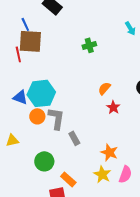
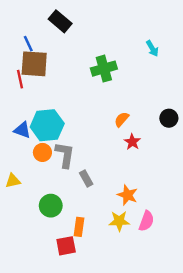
green cross: (89, 45) -> (104, 69), size x1.5
yellow star: (102, 174) -> (119, 221), turned -30
orange rectangle: (68, 179) -> (79, 227), turned 56

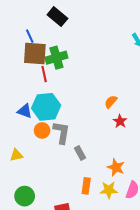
green cross: (104, 69) -> (56, 58), moved
red line: (20, 79) -> (44, 74), moved
green circle: (51, 206) -> (25, 196), moved
orange rectangle: (79, 227) -> (86, 186), moved

